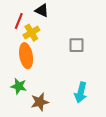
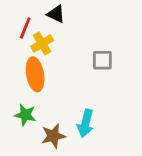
cyan arrow: (81, 92) -> (86, 123), moved

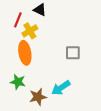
gray square: (102, 60) -> (73, 53), moved
cyan arrow: (86, 123) -> (61, 88), turned 42

